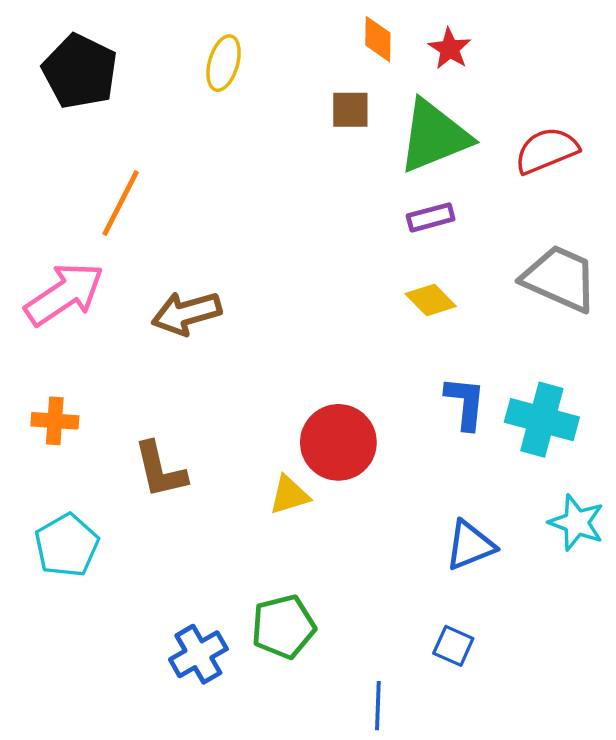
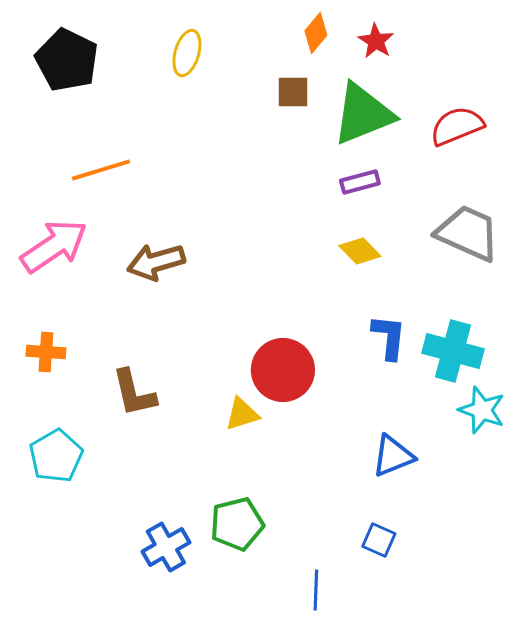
orange diamond: (378, 39) -> (316, 33), turned 39
orange line: (121, 203) -> (101, 170), turned 46
cyan star: (577, 523) -> (482, 410), moved

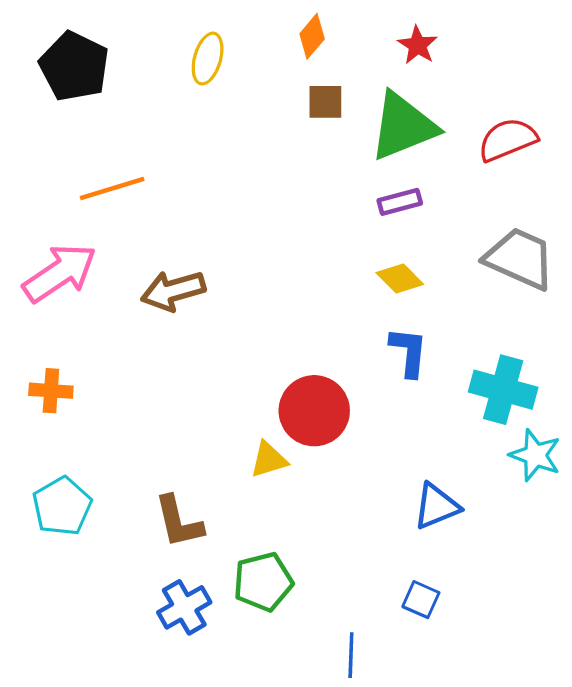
orange diamond: (316, 33) -> (312, 36), moved
blue L-shape: (389, 337) -> (409, 352), moved
brown L-shape: (134, 393) -> (179, 522), moved

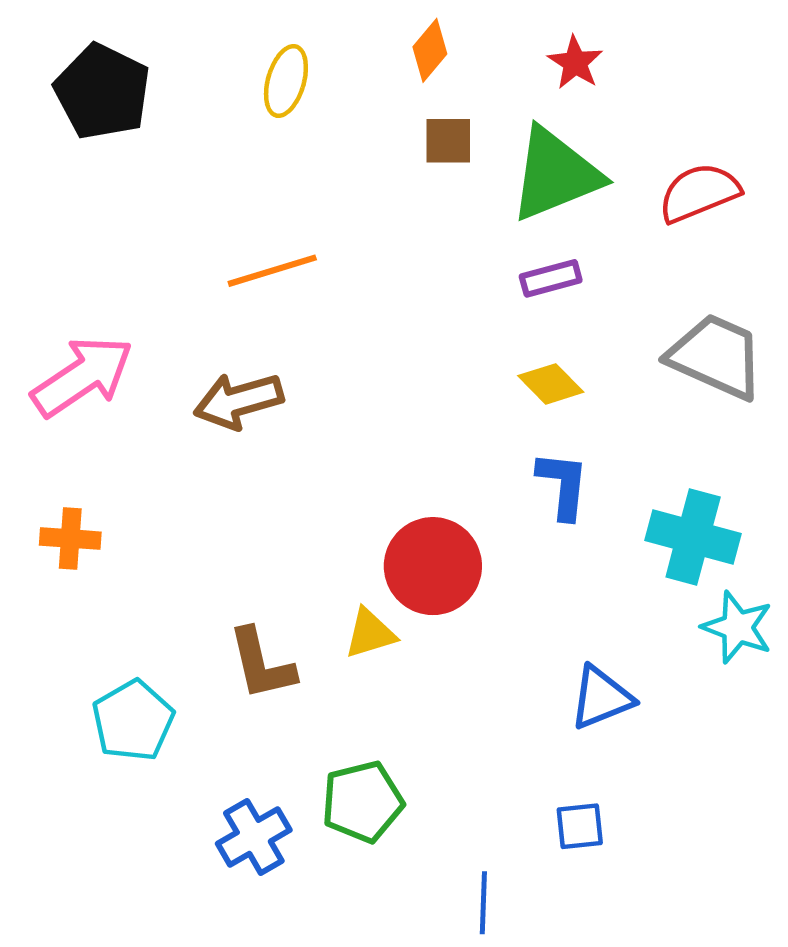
orange line: (112, 189) -> (272, 271), moved
cyan pentagon: (62, 506) -> (133, 721), moved
brown L-shape: (179, 522) -> (261, 664), moved
blue square: (421, 600) -> (580, 826), turned -30

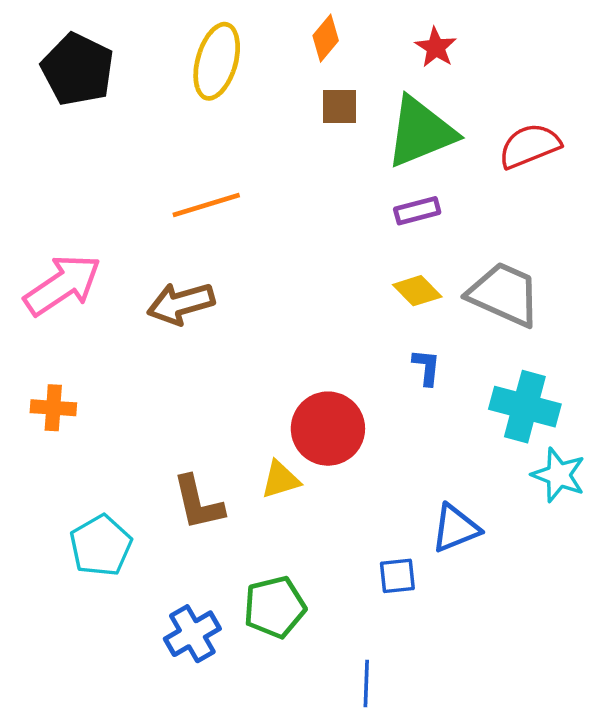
yellow ellipse: (286, 81) -> (217, 61), size x1.4
gray trapezoid: (716, 356) -> (504, 294), moved
blue L-shape: (563, 485) -> (426, 367), size x0.7
blue square: (580, 826) -> (397, 576), moved

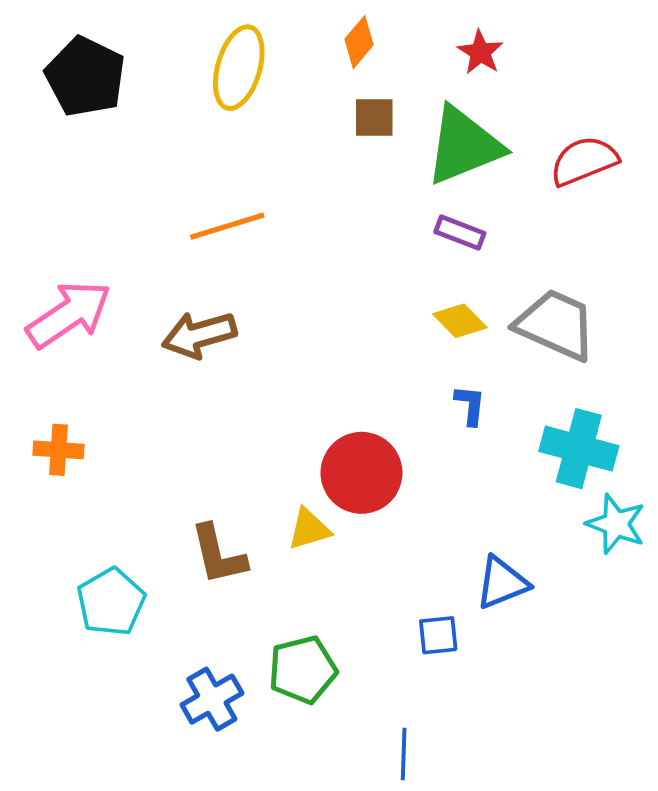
purple rectangle: (417, 211) -> (460, 233), turned 36

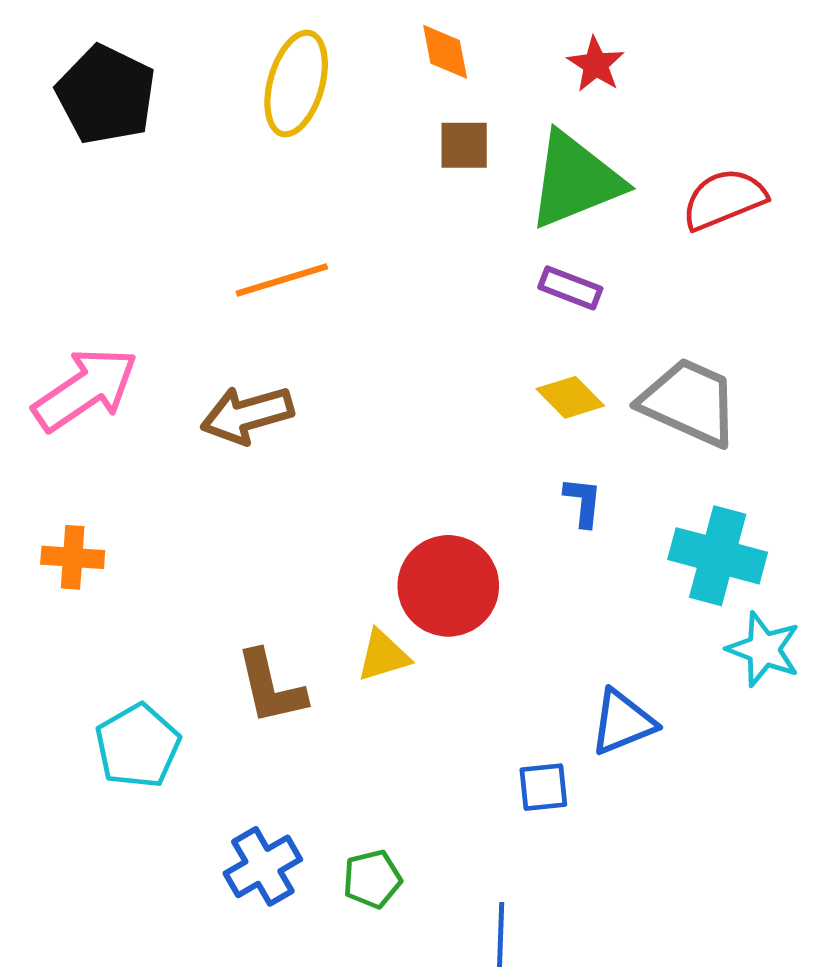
orange diamond: (359, 42) -> (445, 52), turned -51
green pentagon: (303, 670) -> (372, 879), moved, size x0.7

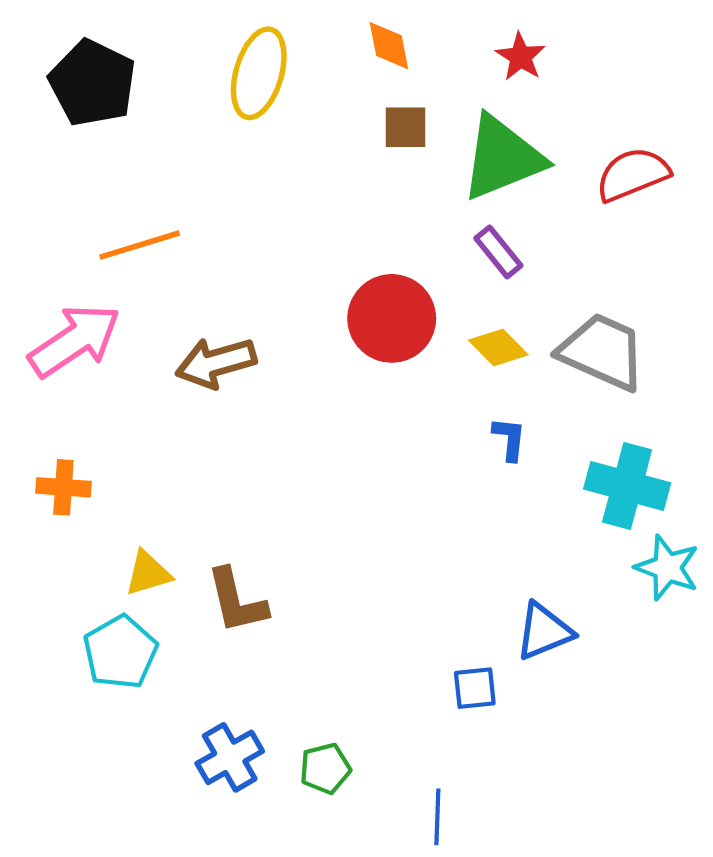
orange line: (282, 280) -> (140, 245), moved
purple rectangle: (570, 288) -> (498, 252), turned 30
red circle: (448, 586) -> (392, 318), moved
yellow triangle: (383, 656) -> (148, 573), moved

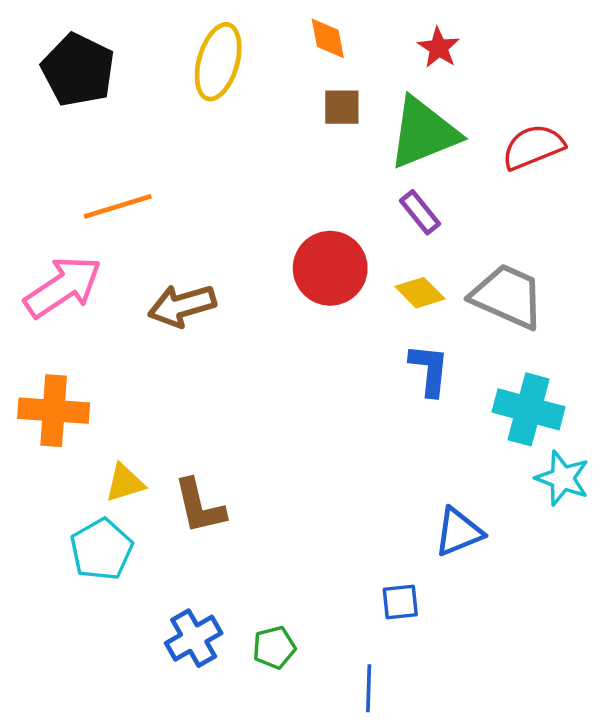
blue L-shape: (509, 439) -> (429, 370), size x1.4
orange cross: (63, 487) -> (54, 411), size x1.5
blue square: (475, 688) -> (400, 602), moved

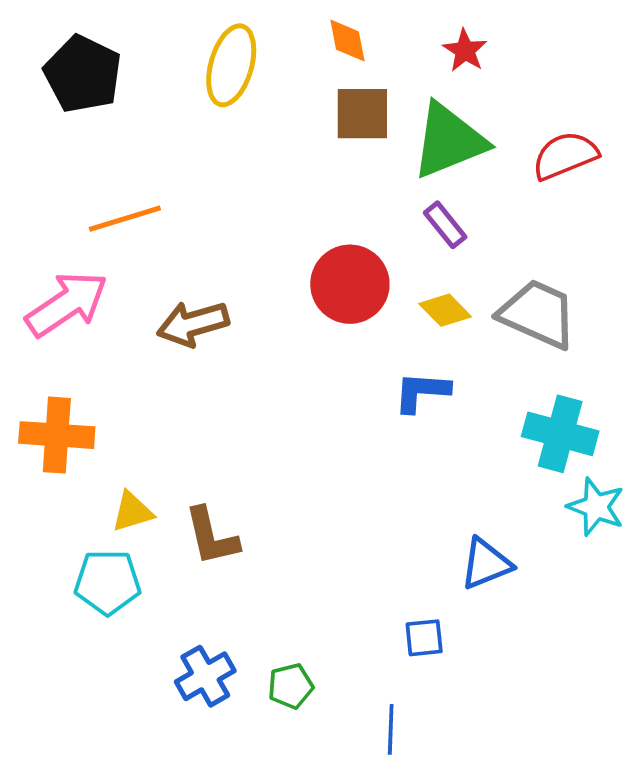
brown square: (342, 107) -> (362, 114), size x1.4
blue L-shape: (429, 370) -> (422, 392), moved, turned -92
cyan pentagon: (101, 549) -> (108, 582), turned 30

